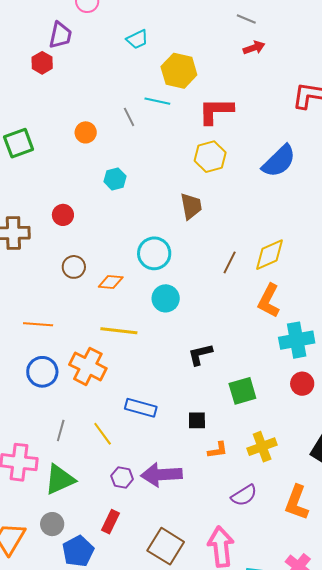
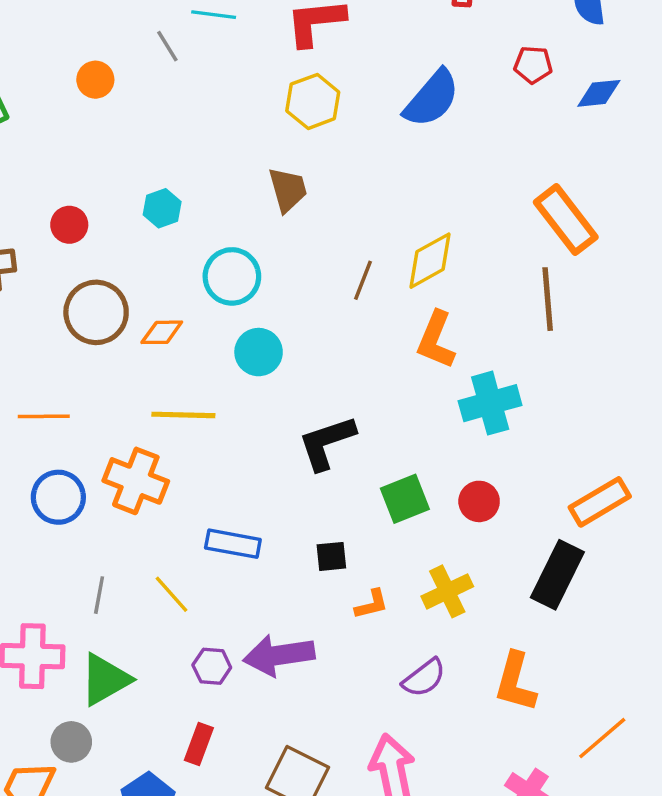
cyan hexagon: (115, 179) -> (162, 208), moved
brown circle: (74, 267) -> (96, 312), size x1.6
black L-shape: (200, 354) -> (327, 443), size x1.4
red circle: (302, 384) -> (479, 501), moved
gray circle: (52, 524) -> (71, 742), moved

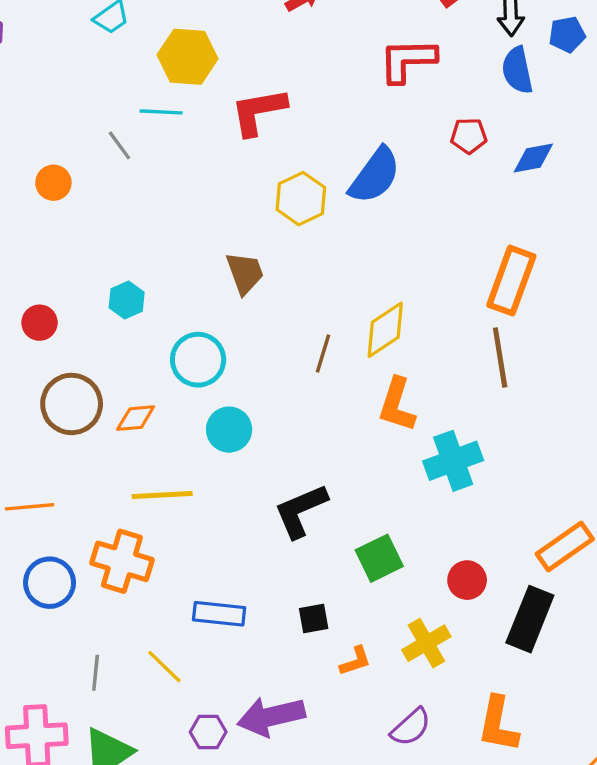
yellow hexagon: (313, 101) -> (301, 199), moved
orange rectangle: (566, 220) -> (511, 281), turned 62
red circle: (479, 501) -> (467, 580), moved

